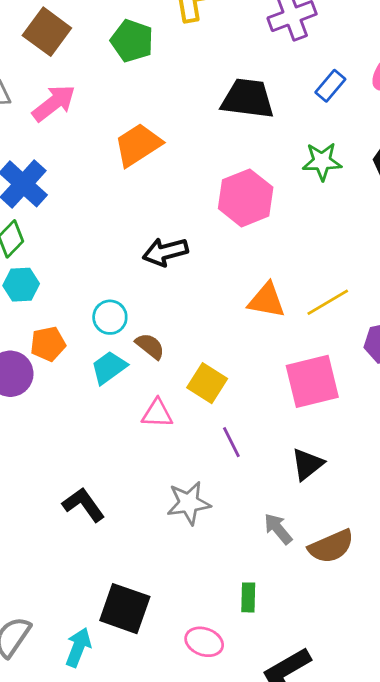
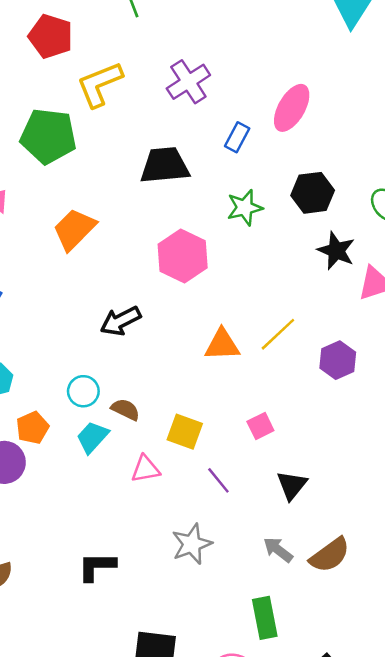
green pentagon: (132, 41) -> (48, 136), size x1.4
pink square: (312, 381) -> (260, 426), moved, size x0.5
black L-shape: (84, 505) -> (97, 567), turned -42
green rectangle: (248, 597) -> (265, 618), size x1.5

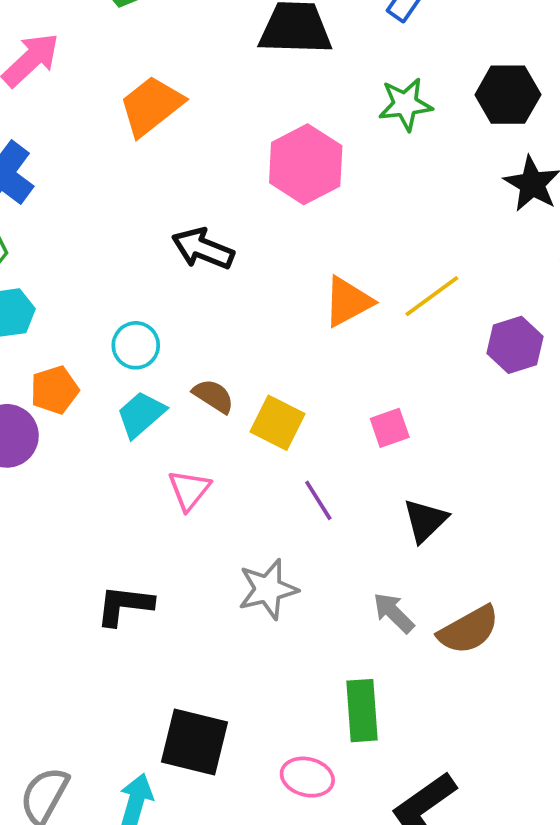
black arrow: (121, 321) -> (203, 249), turned 42
orange triangle: (222, 345) -> (348, 302), turned -33
brown semicircle: (125, 409) -> (213, 396), moved
pink triangle: (145, 469) -> (189, 490), moved, turned -48

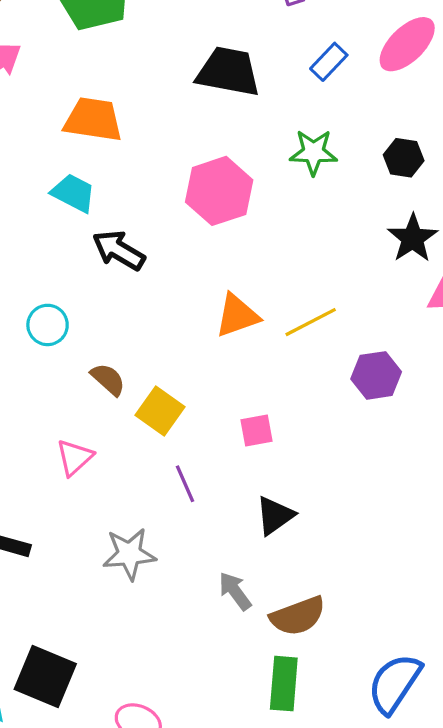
black hexagon: (508, 95) -> (404, 158), size x0.7
orange trapezoid: (151, 106) -> (93, 120), turned 38
cyan trapezoid: (141, 414) -> (73, 193), moved, turned 60
green rectangle: (362, 711) -> (284, 684), moved

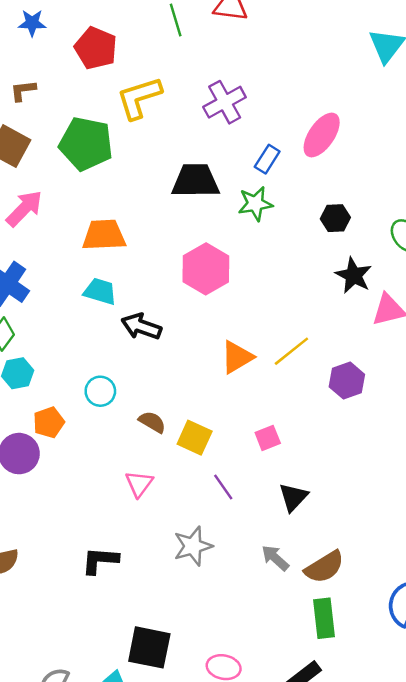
green star: (313, 152) -> (255, 204), moved

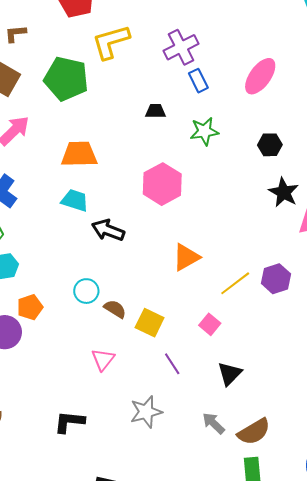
blue rectangle: (267, 159) -> (198, 81), moved, turned -60
black trapezoid: (195, 181) -> (155, 111), size x0.5
yellow line: (291, 351) -> (235, 283), moved
cyan circle: (100, 391) -> (86, 291), moved
pink square: (268, 438) -> (210, 324), turned -30

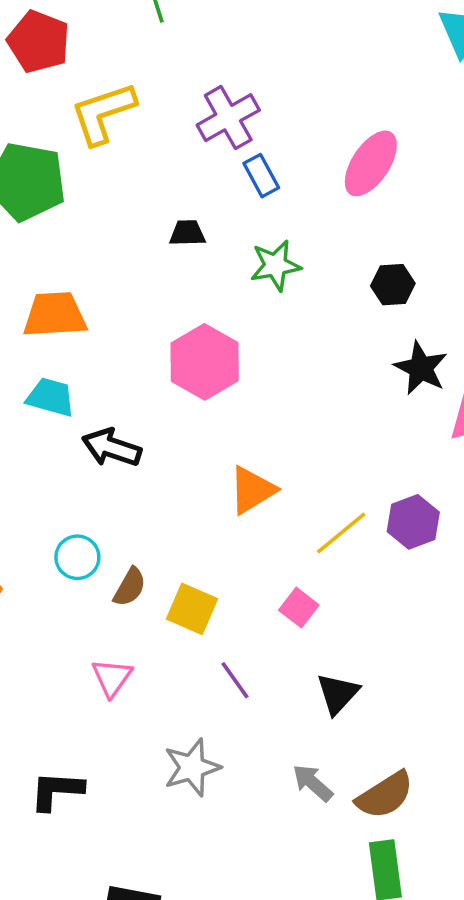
brown semicircle: (115, 309) -> (130, 587), turned 90

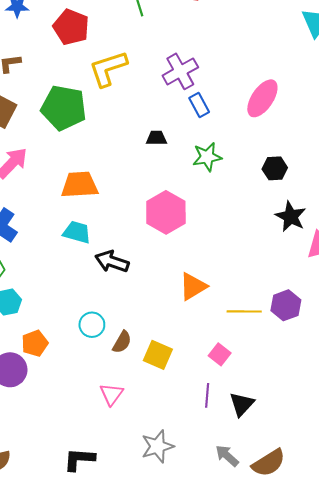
yellow line: (341, 533) -> (244, 311), turned 40
purple line: (235, 680) -> (207, 395), moved, turned 40

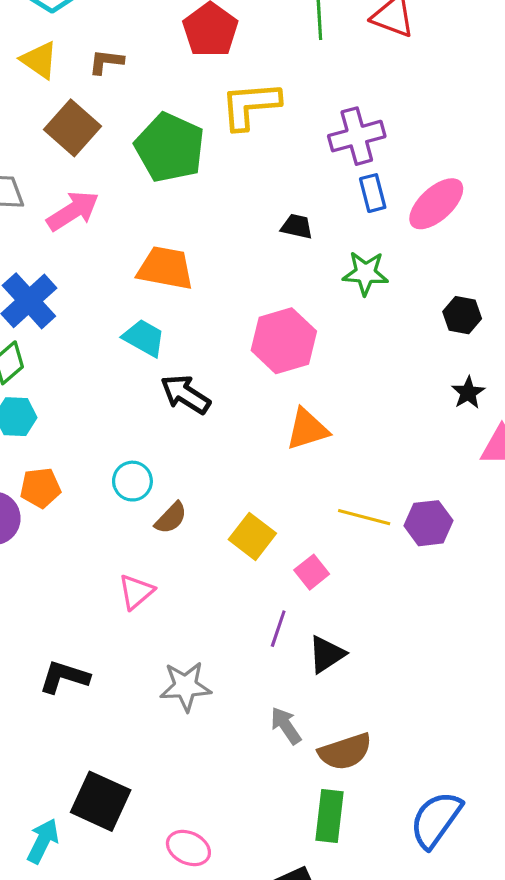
pink ellipse: (262, 98) -> (436, 204), moved
black star: (291, 217) -> (468, 393), size x0.7
orange triangle: (193, 286) -> (307, 429), moved
yellow square: (158, 355) -> (252, 536), moved

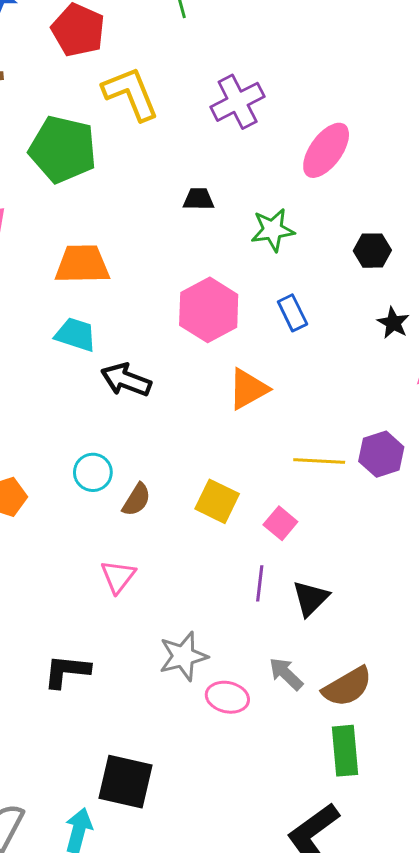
yellow L-shape: (250, 105) -> (131, 94), turned 84
blue rectangle: (373, 193) -> (292, 313), moved
pink ellipse: (188, 848) -> (227, 697), moved

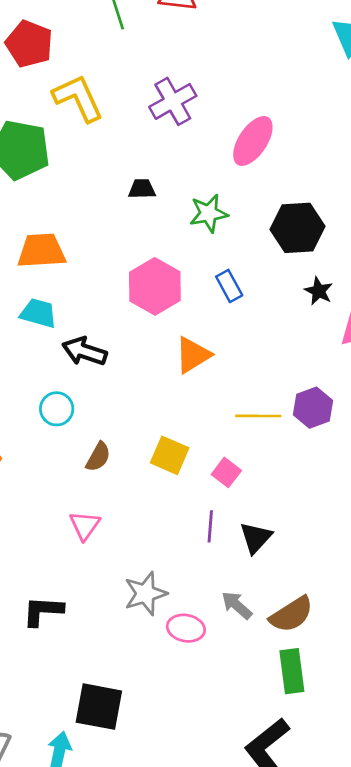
black hexagon: (372, 251) -> (297, 228), size x1.6
cyan circle: (93, 472) -> (57, 409), moved

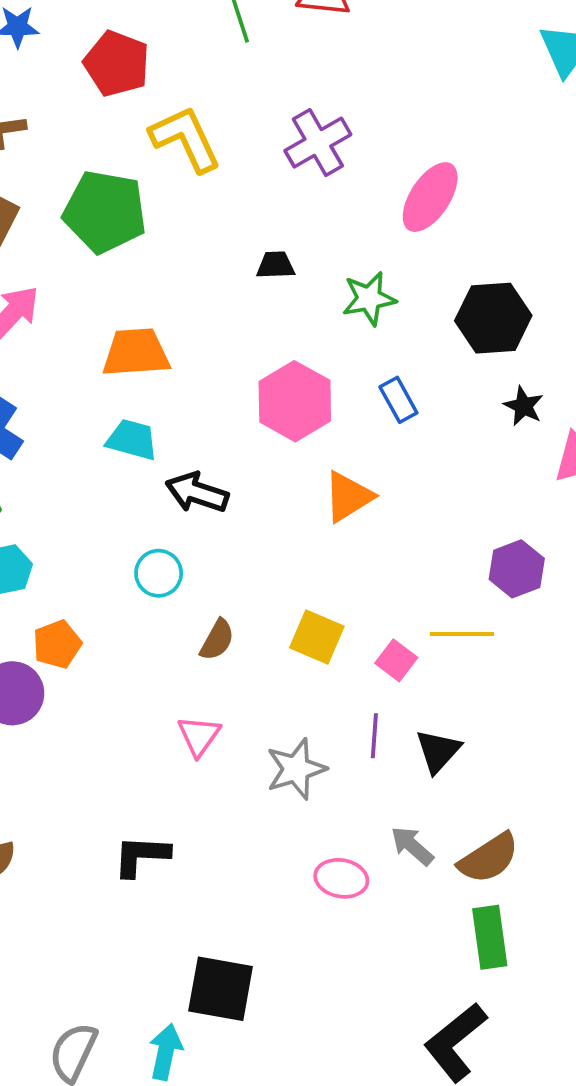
yellow line: (258, 416) -> (462, 634), moved
gray star: (145, 594) -> (296, 769), moved

